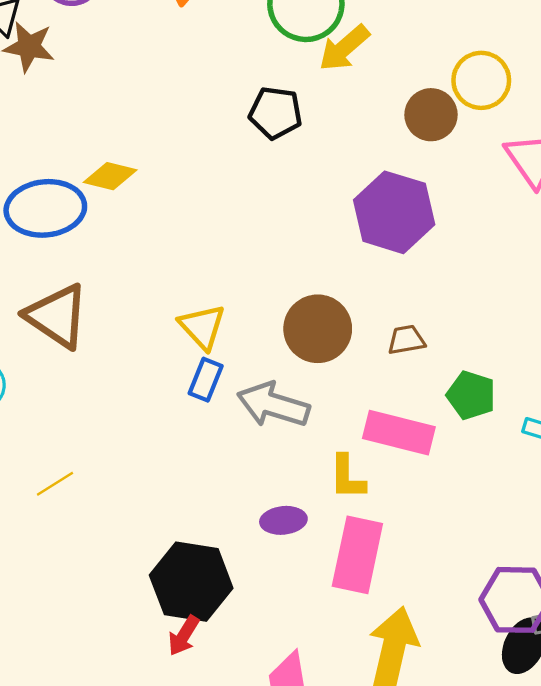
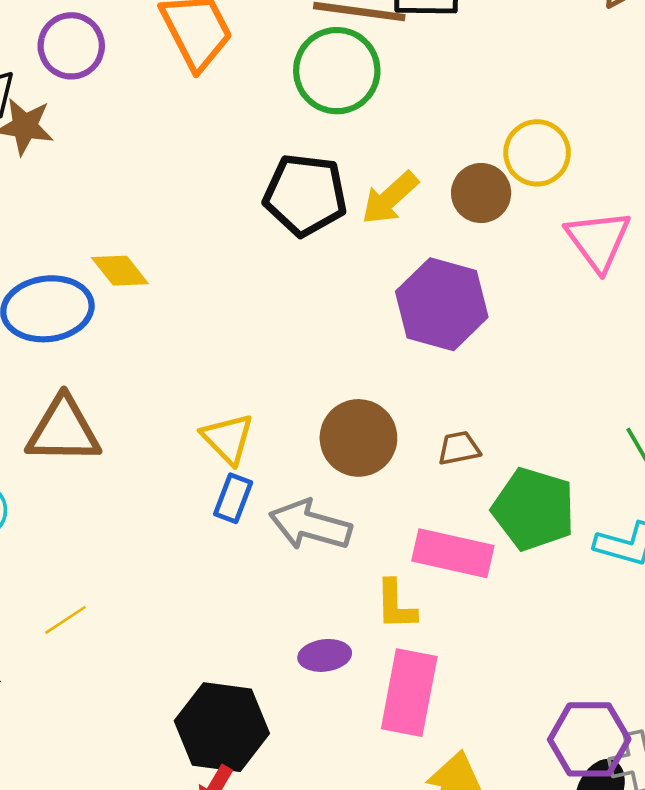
yellow arrow: (344, 48) -> (390, 198), moved
black pentagon: (276, 113) -> (305, 195), size x1.4
yellow diamond: (110, 176) -> (120, 271), turned 39
brown triangle: (57, 316) -> (63, 430), turned -32
green pentagon: (471, 395) -> (534, 509), size x1.5

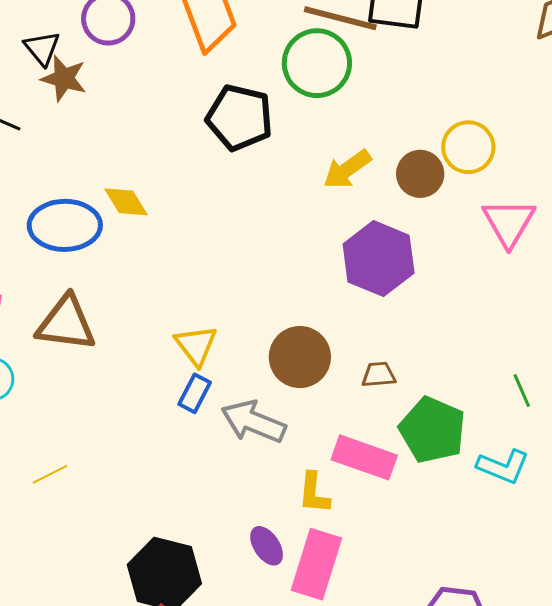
black pentagon: (305, 195) -> (240, 118), moved
purple ellipse: (325, 655) -> (267, 546), moved, turned 57

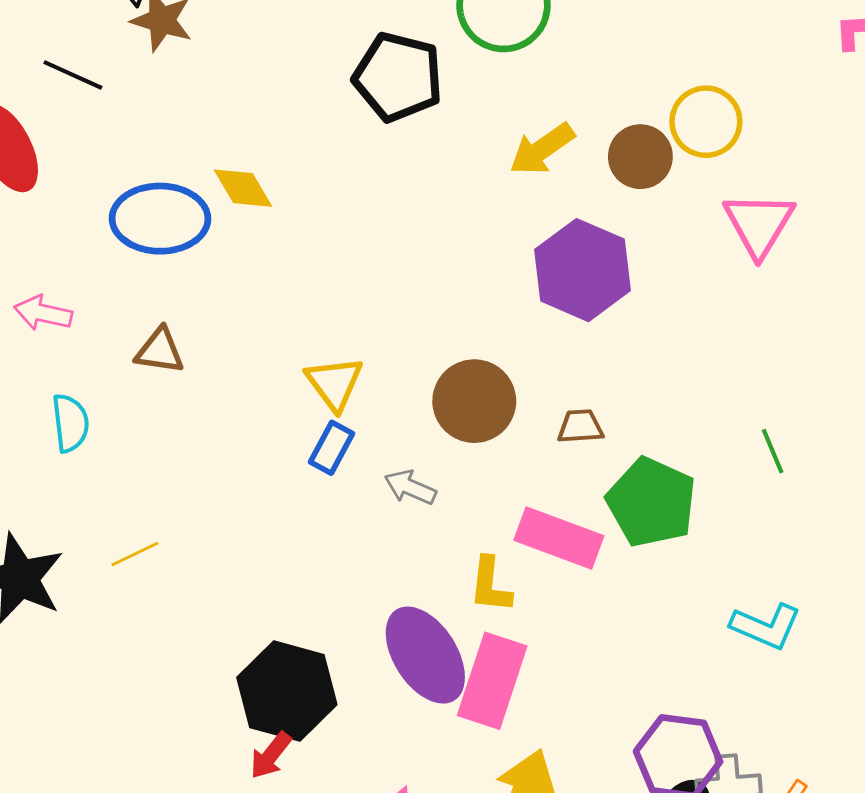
brown triangle: (66, 323) -> (160, 351), size x0.6
gray arrow: (253, 422) -> (410, 487), size x0.6
cyan L-shape: (503, 466) -> (766, 626), moved
purple ellipse: (267, 546) -> (425, 655), size x1.8

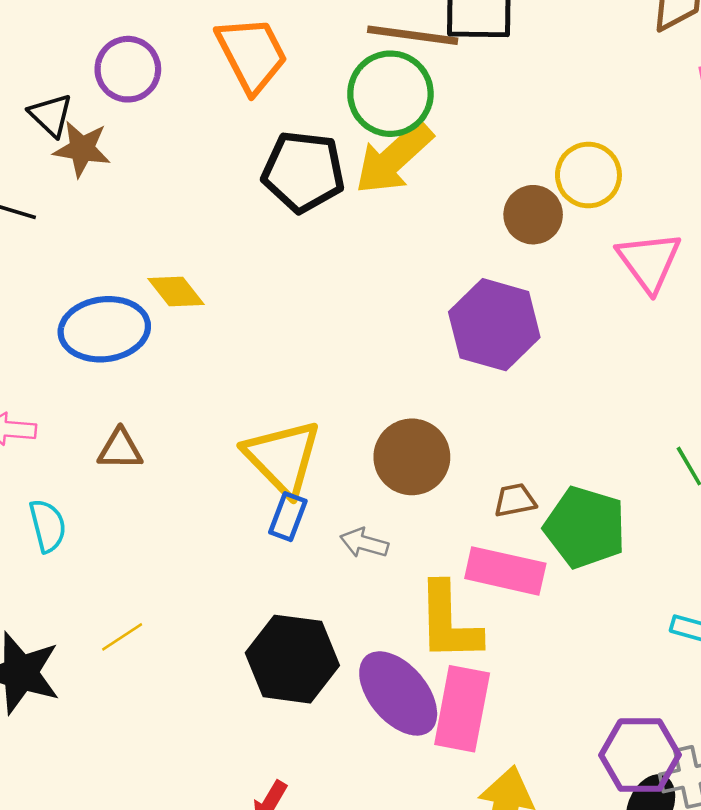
yellow arrow: (542, 149) -> (394, 158), moved, size x1.4
yellow triangle: (334, 383) -> (283, 457), size x1.5
brown trapezoid: (580, 426) -> (515, 500), moved
yellow L-shape: (490, 585) -> (449, 622), size x1.6
black hexagon: (287, 691) -> (292, 659), moved

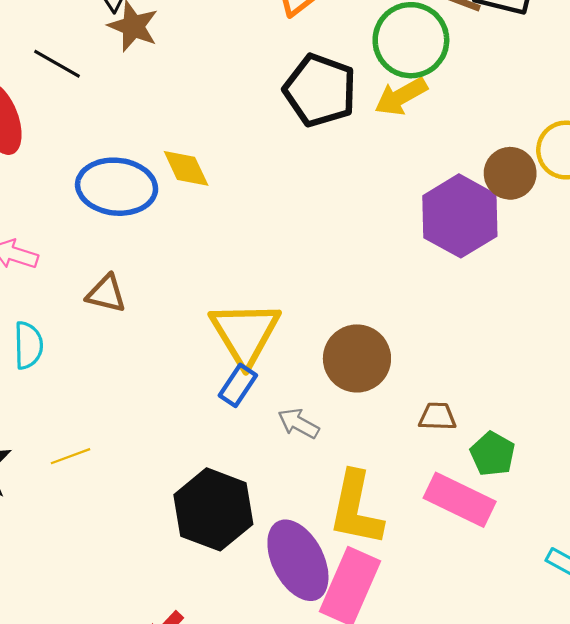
yellow arrow: (394, 158) -> (401, 96), size x0.7
purple hexagon: (494, 325) -> (460, 216), moved
green pentagon: (585, 527) -> (493, 454), size x0.6
pink rectangle: (505, 571) -> (460, 500), moved

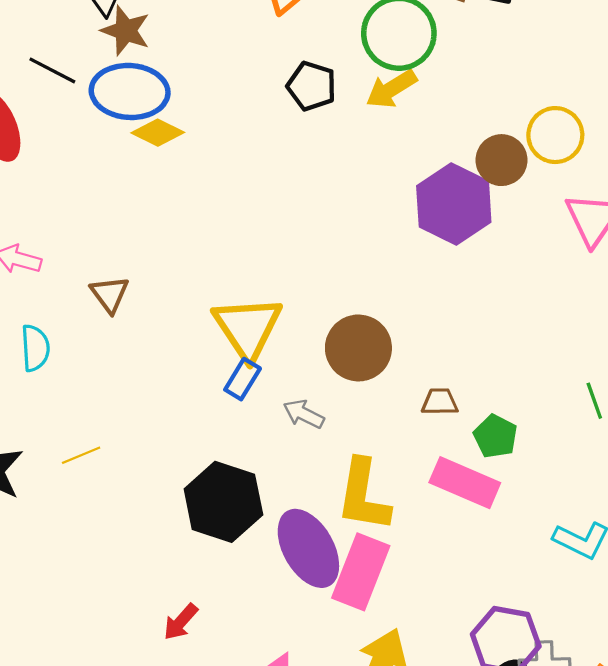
black pentagon: (320, 90) -> (312, 86), size x0.7
yellow diamond: (186, 168) -> (158, 133), moved, turned -36
blue ellipse: (117, 187) -> (130, 91), moved
brown triangle: (106, 294) -> (110, 294), turned 42

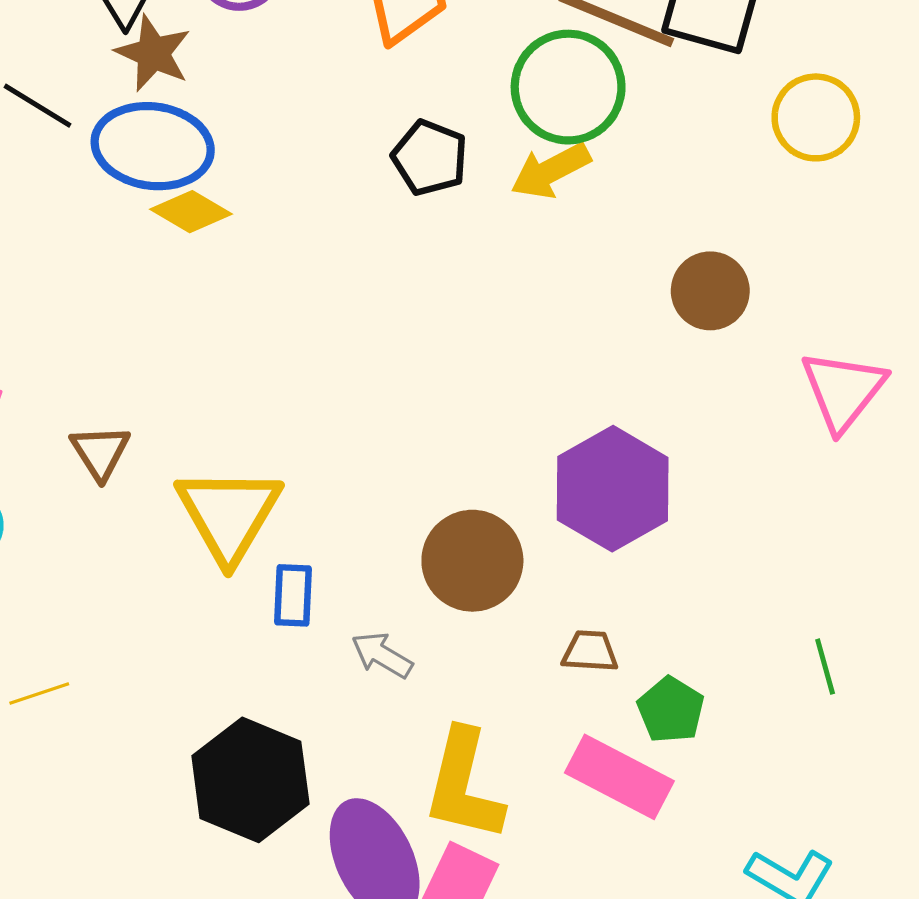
yellow circle: (555, 135) -> (816, 117), moved
purple hexagon: (454, 204) -> (613, 489), moved
yellow triangle: (248, 328) -> (229, 514), moved
blue rectangle: (243, 379) -> (293, 595), turned -33

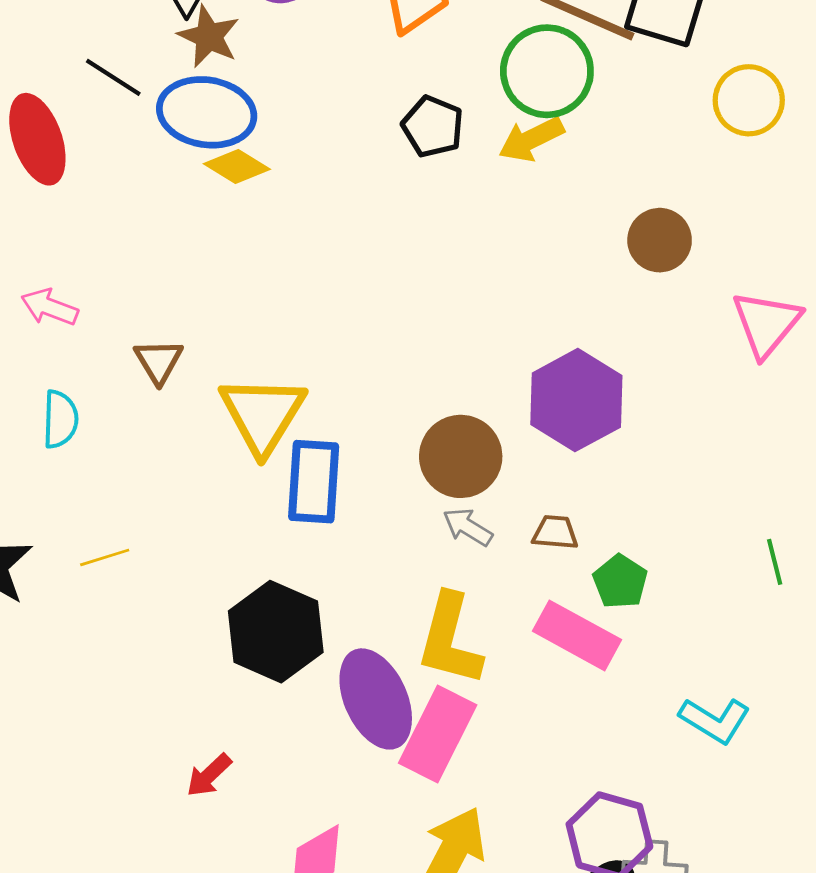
blue rectangle: (293, 595) -> (314, 482), size x1.6
gray arrow: (382, 655) -> (468, 527), moved
green line: (825, 667) -> (775, 562), moved

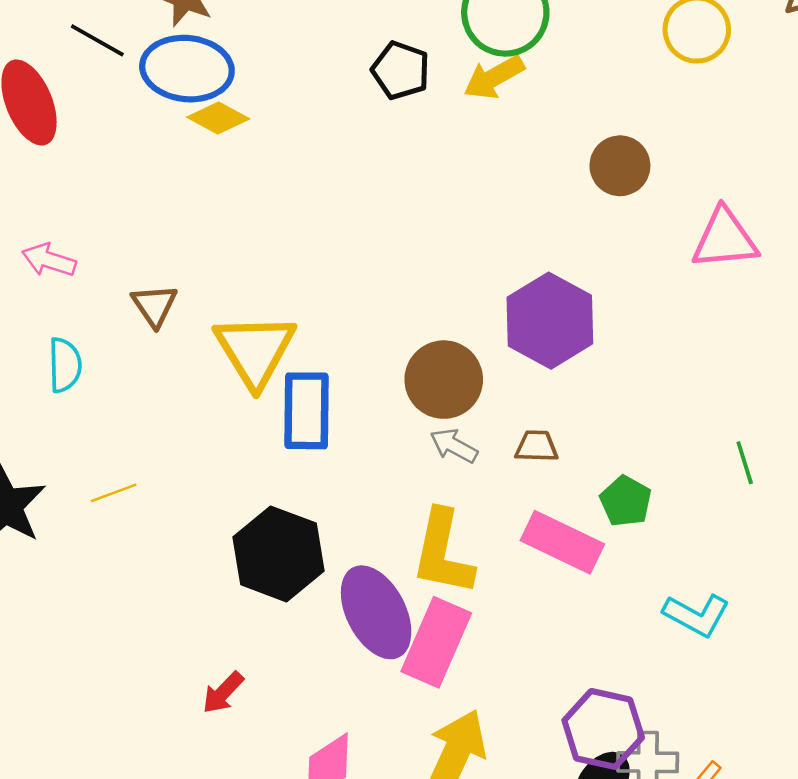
pink triangle: (766, 324) -> (725, 239), turned 48
green pentagon: (620, 582) -> (626, 501), moved

